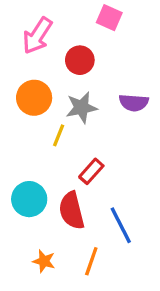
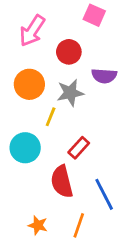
purple semicircle: (134, 103) -> (104, 76), moved
cyan circle: (29, 199) -> (25, 148), moved

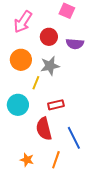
purple semicircle: (104, 76) -> (75, 44), moved
red rectangle: (79, 148) -> (56, 105), turned 35

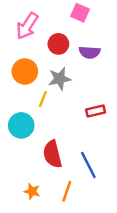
red rectangle: (56, 105) -> (96, 111), moved

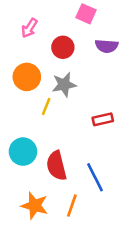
pink arrow: (27, 26) -> (29, 28), size x0.7
purple semicircle: (90, 52) -> (107, 46), moved
cyan circle: (21, 125) -> (23, 152), moved
orange star: (32, 191) -> (35, 206), size x1.5

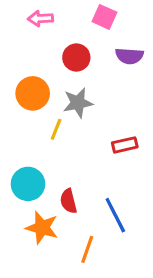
pink arrow: (29, 28) -> (40, 18), moved, turned 54
red semicircle: (56, 166) -> (69, 201), size x0.7
orange star: (35, 206) -> (42, 228), moved

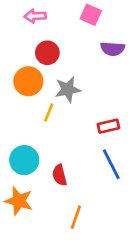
red circle: (76, 58) -> (47, 53), moved
blue line: (115, 215) -> (111, 164), moved
orange star: (42, 228) -> (19, 201), moved

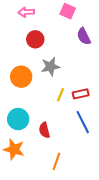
purple semicircle: (113, 49) -> (84, 36), turned 60
orange circle: (28, 81) -> (21, 77), moved
yellow line: (49, 113) -> (60, 95), moved

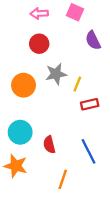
pink arrow: (26, 12) -> (39, 13), moved
yellow line: (60, 95) -> (77, 84), moved
blue line: (83, 122) -> (89, 151), moved

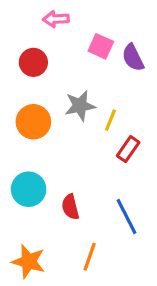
pink square: (75, 12) -> (101, 46), moved
red circle: (39, 44) -> (33, 62), moved
red rectangle: (90, 104) -> (128, 149), turned -42
orange star: (16, 166) -> (29, 261), moved

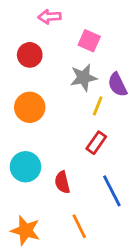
purple semicircle: (133, 58) -> (117, 85), moved
gray star: (80, 106) -> (84, 78), moved
red rectangle: (128, 149) -> (96, 143), moved
orange line: (90, 257) -> (79, 226), turned -45

